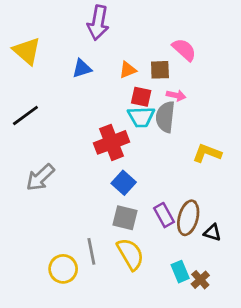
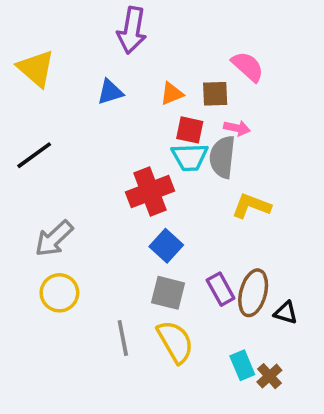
yellow L-shape: (207, 153) -> (251, 206), moved
yellow circle: (63, 269) -> (59, 293), moved

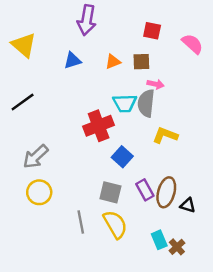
pink semicircle: (248, 67) -> (192, 44), moved
red square: (190, 130) -> (152, 31), moved
blue square: (166, 246) -> (122, 157), moved

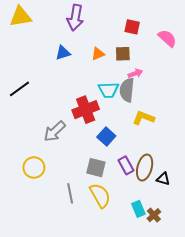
yellow triangle: (24, 45) -> (20, 17), moved, turned -50
pink arrow: (156, 84) -> (135, 73), turned -32
gray arrow: (36, 157) -> (55, 131), moved

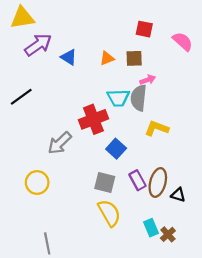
purple arrow: (75, 18) -> (38, 45), moved, turned -135
blue triangle: (63, 53) -> (69, 57), turned 49
gray line: (70, 193) -> (47, 243), moved

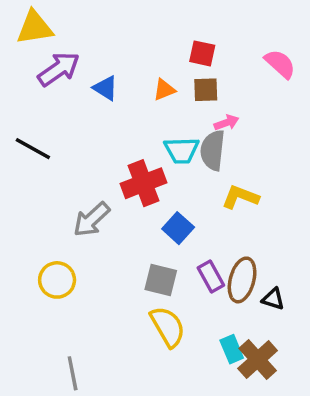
red square: (144, 29) -> (202, 53), moved
black line: (21, 97) -> (33, 149), turned 65
brown cross: (168, 234) -> (258, 359), size x1.6

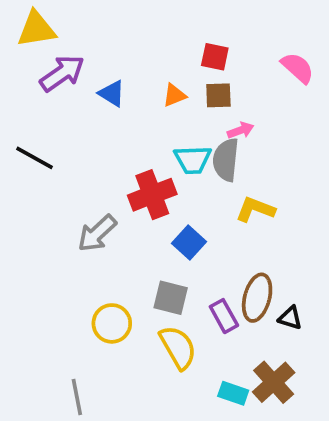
purple rectangle: (211, 276) -> (224, 316), moved
yellow circle: (57, 280) -> (112, 323), moved
cyan rectangle: (232, 349) -> (233, 393), moved, turned -48

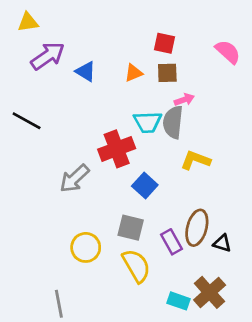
yellow triangle: (36, 29) -> (28, 22), size x0.7

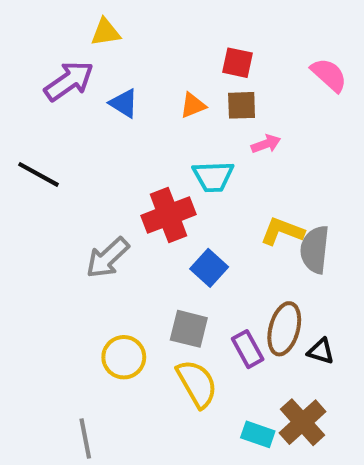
yellow triangle: (28, 22) -> (106, 32), moved
gray semicircle: (173, 122) -> (315, 250), moved

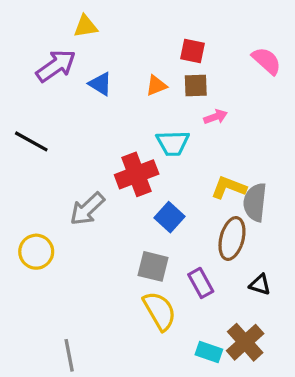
brown ellipse: (284, 329) -> (232, 239), moved
yellow circle: (124, 357) -> (36, 252), moved

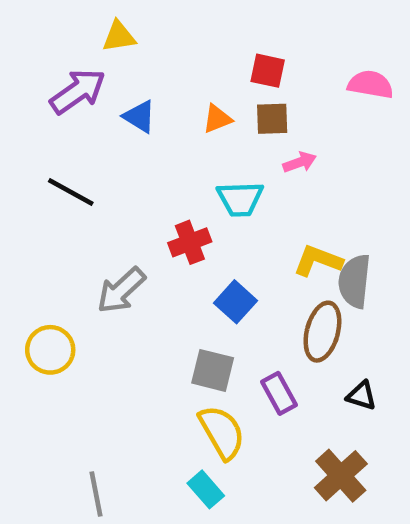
pink semicircle: (267, 61) -> (371, 84), turned -32
black line: (31, 141) -> (71, 192), moved
red cross: (137, 174) -> (190, 242), size x0.7
cyan rectangle: (209, 352) -> (206, 489), moved, turned 30

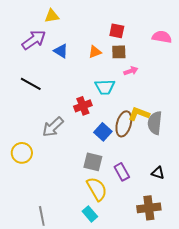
brown ellipse: (322, 332) -> (124, 124), moved
brown cross: (341, 476) -> (149, 208), turned 35

